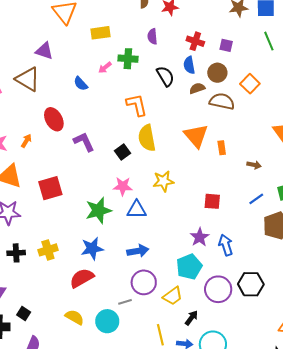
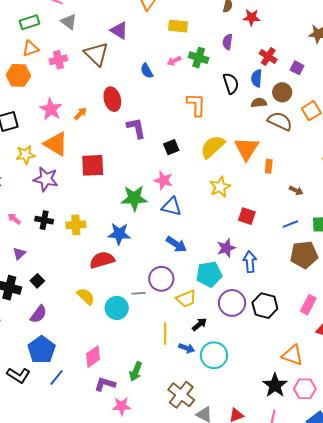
yellow semicircle: (147, 138) -> (213, 147), moved, turned 44
yellow star: (163, 181) -> (220, 187), moved, turned -30
blue arrow: (138, 251) -> (176, 244), moved, turned 30

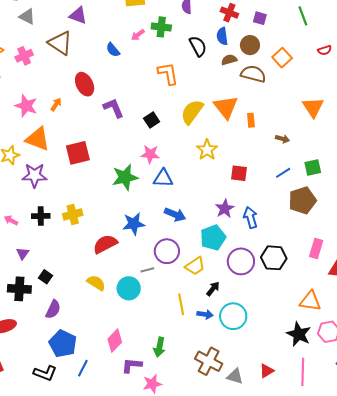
blue star: (119, 234) -> (134, 224), moved

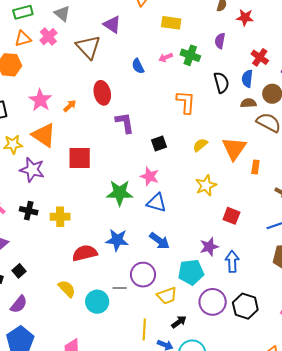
pink cross: (24, 56) -> (48, 37), moved, turned -30
yellow semicircle: (192, 112) -> (200, 145), size x0.6

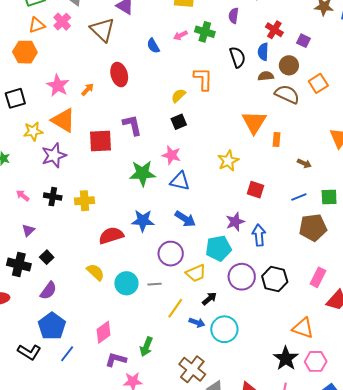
purple L-shape: (125, 123) -> (132, 125), moved
yellow semicircle: (200, 145) -> (178, 96), moved
purple star: (32, 170) -> (54, 155), turned -30
gray line: (120, 288) -> (155, 284), moved
yellow line: (144, 329) -> (175, 308), turned 35

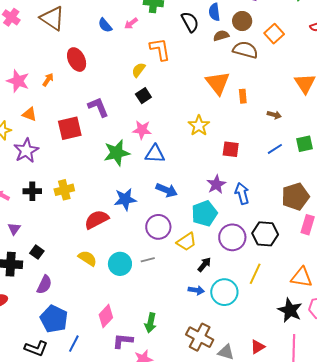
pink arrow: (180, 35) -> (131, 23), moved
orange triangle: (63, 120) -> (30, 114), size x0.6
brown pentagon: (313, 228) -> (295, 197), moved
yellow line: (175, 308) -> (255, 274), moved

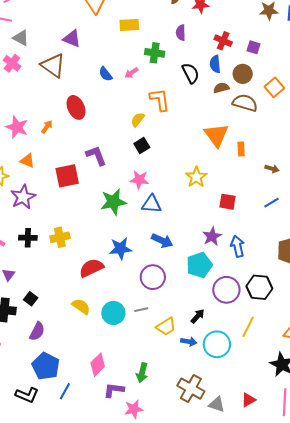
yellow trapezoid: (187, 242) -> (166, 327), moved

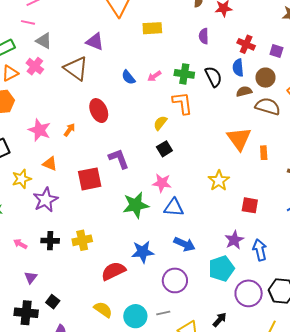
green cross: (155, 53) -> (184, 74), moved

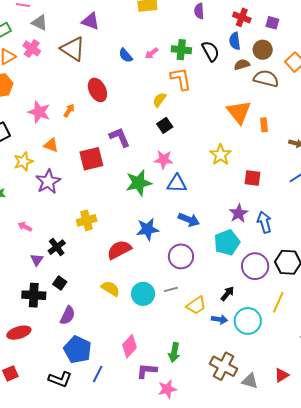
black cross: (50, 241) -> (57, 247), moved, turned -36

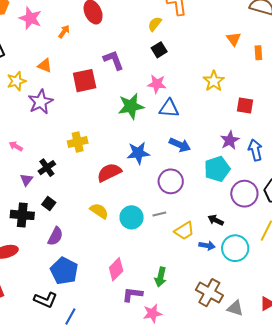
pink star: (39, 112) -> (30, 18), moved
orange triangle: (239, 112) -> (234, 39), size x0.6
black arrow: (227, 294) -> (216, 220), turned -105
blue line: (98, 374) -> (70, 317), moved

